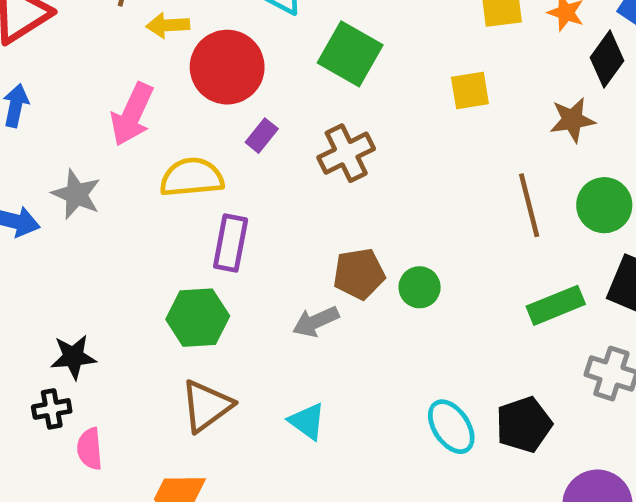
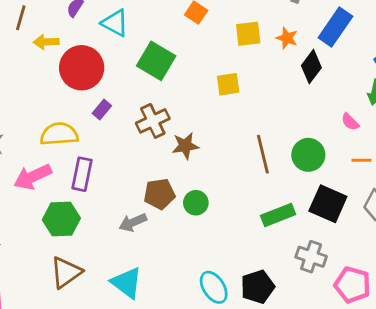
pink arrow: (132, 114) -> (33, 177), moved, turned 39
brown star: (572, 120) -> (185, 146), moved
cyan triangle: (307, 421) -> (127, 283), size x1.4

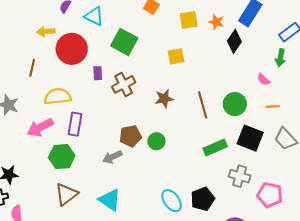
brown line: (21, 18) -> (32, 68), moved
purple rectangle: (102, 110) -> (98, 73), moved, turned -40
brown star: (185, 146) -> (164, 99), moved

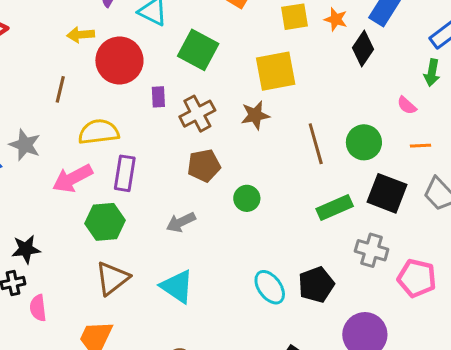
yellow square: (176, 56) -> (276, 71), size x1.6
brown star: (164, 99) -> (255, 115), moved
brown pentagon: (130, 136) -> (204, 166), moved

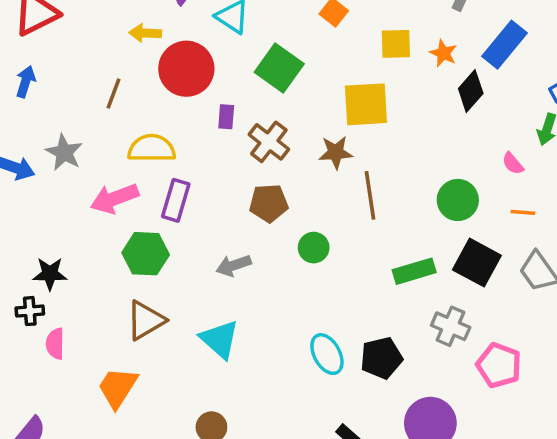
brown cross: (197, 114) -> (269, 142), turned -32
brown line: (316, 144) -> (370, 195), moved

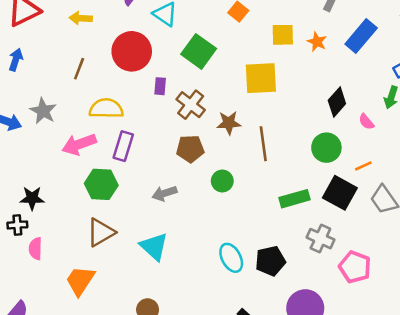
yellow arrow: (145, 33) -> (81, 18), moved
black diamond: (471, 91) -> (337, 102), moved
brown star: (336, 152) -> (229, 123), moved
orange line: (523, 212) -> (363, 166), moved, turned -30

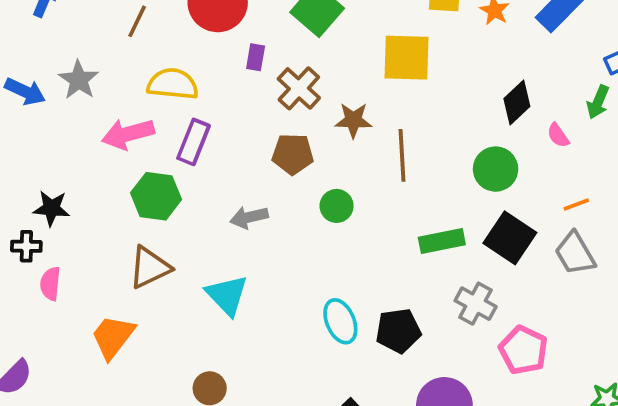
orange line: (363, 166) -> (576, 204), moved

